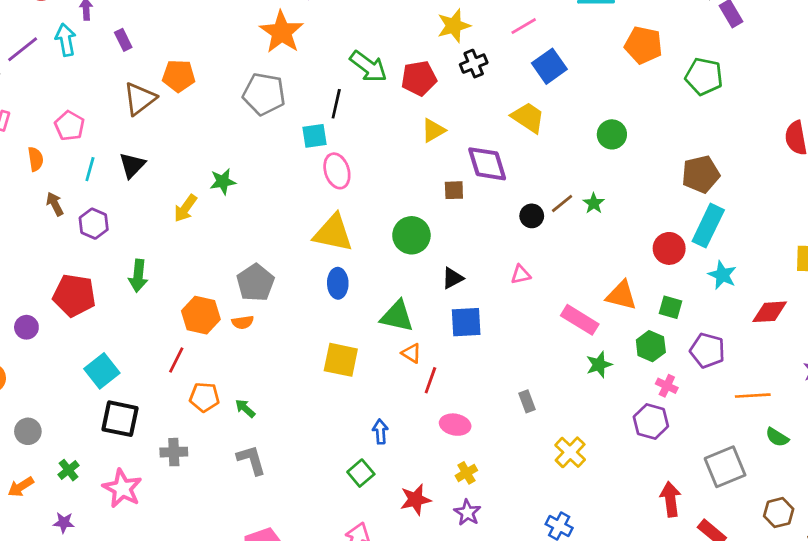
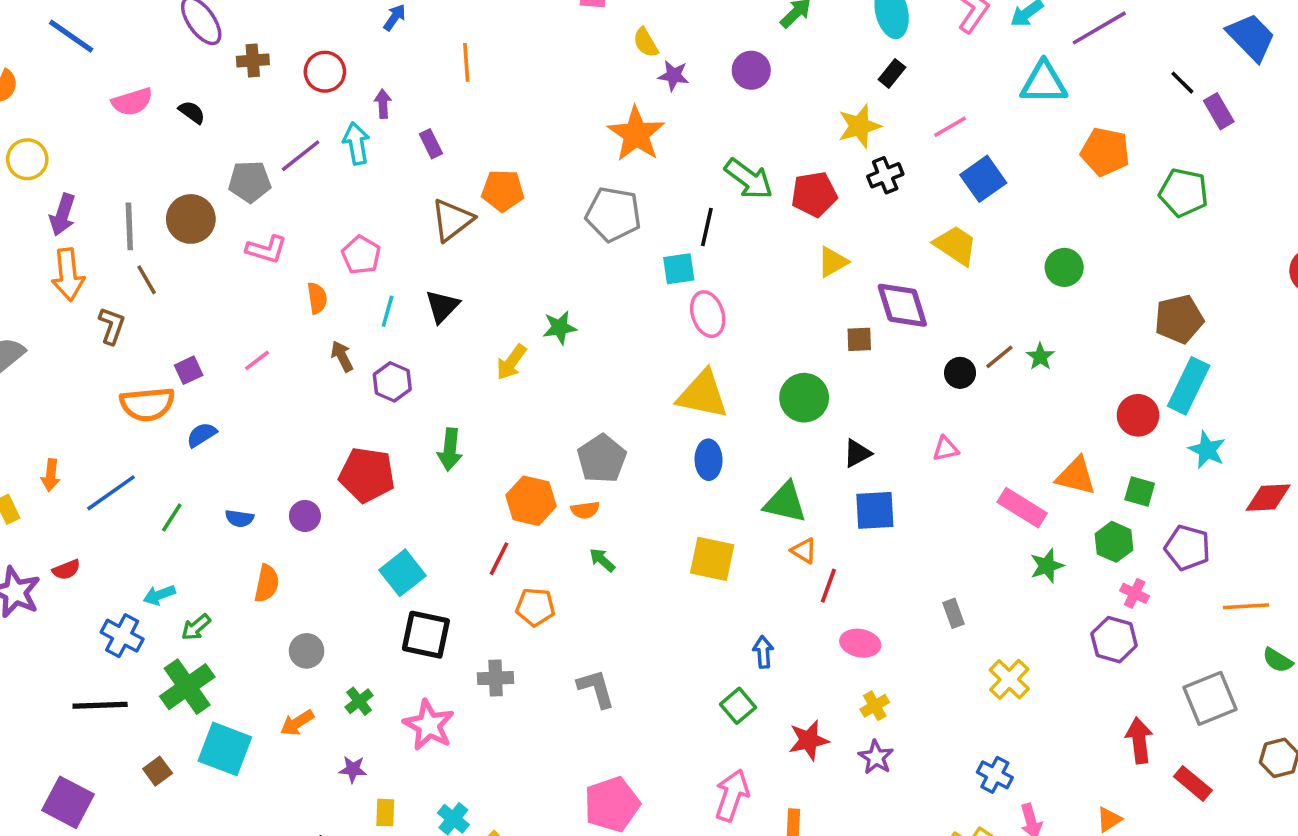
green arrow: (245, 408) -> (602, 560), moved

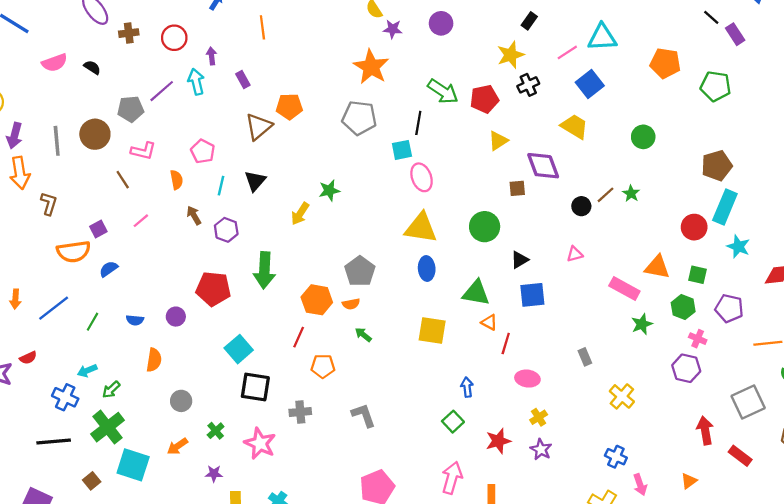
cyan triangle: (1044, 83) -> (602, 37), moved
brown line: (147, 280) -> (123, 180), moved
green arrow: (450, 449) -> (264, 270), size x1.4

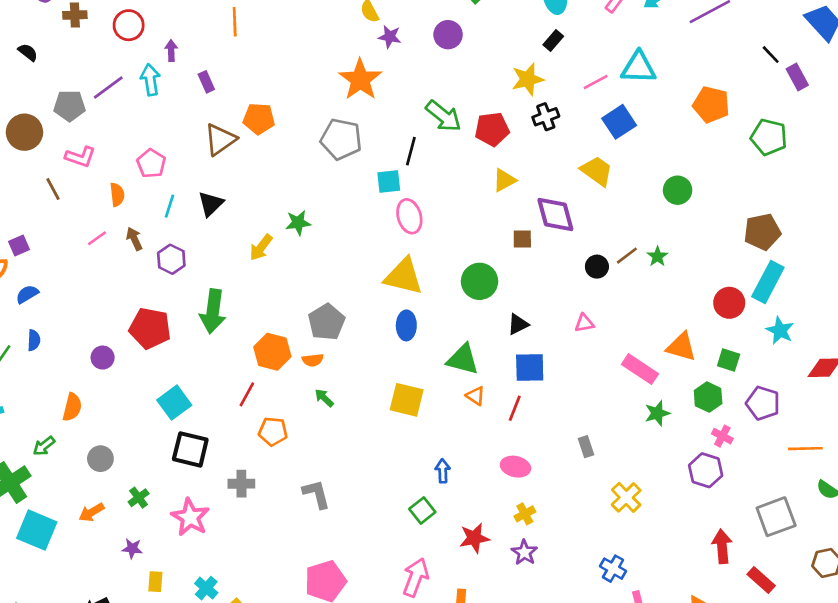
pink line: (141, 221) -> (97, 238), moved
blue semicircle: (135, 320) -> (34, 340), moved, turned -98
red line: (506, 344) -> (515, 408), moved
green arrow: (111, 390) -> (44, 446), moved

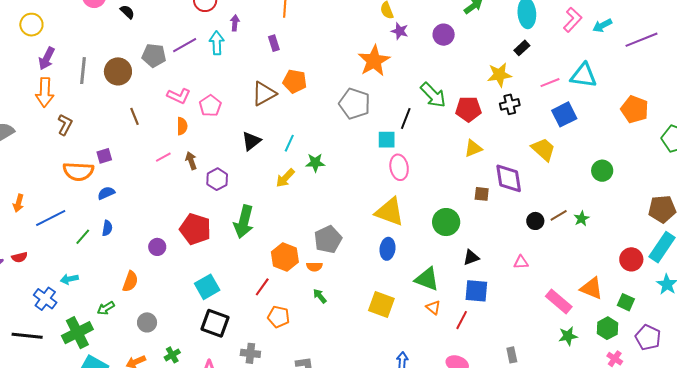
purple rectangle: (206, 82) -> (274, 43), moved
pink L-shape: (80, 157) -> (179, 96), moved
cyan line: (170, 206) -> (289, 143), moved

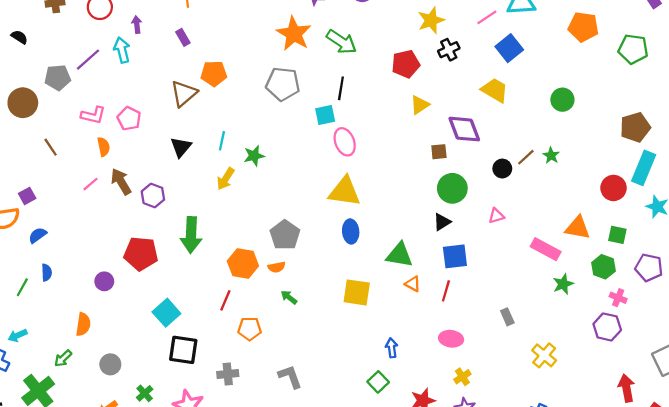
green arrow: (433, 95) -> (342, 42), moved
brown arrow: (191, 161) -> (121, 182), size x1.4
green circle: (446, 222) -> (452, 188), moved

